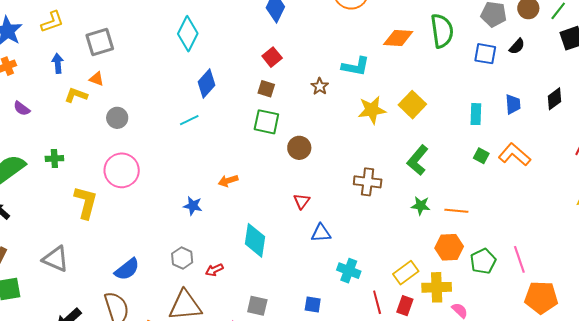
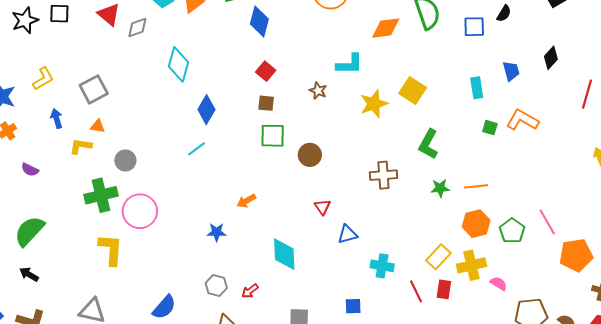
green cross: (54, 159) -> (101, 195), moved, size x1.8

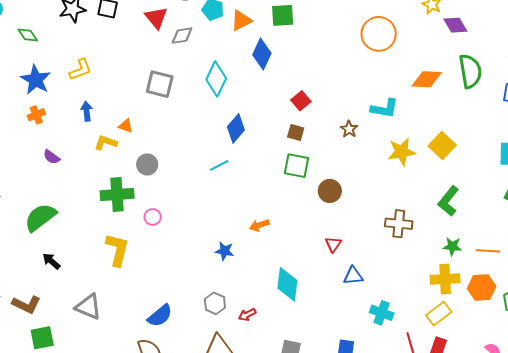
blue diamond: (259, 21) -> (262, 54), moved
gray square: (94, 89) -> (160, 84), moved, turned 32
pink circle: (140, 211) -> (153, 217), size x0.5
yellow cross: (472, 265) -> (445, 279), moved
black arrow: (29, 274) -> (51, 261), moved

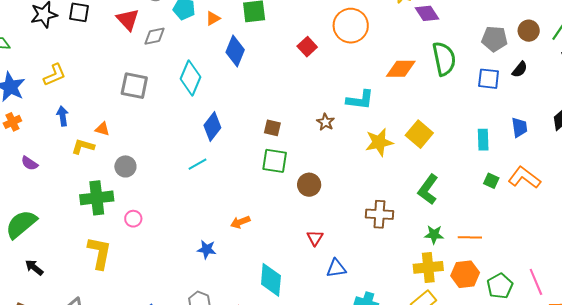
orange triangle: (241, 21) -> (213, 18), size x0.7
red square: (301, 101) -> (307, 47), moved

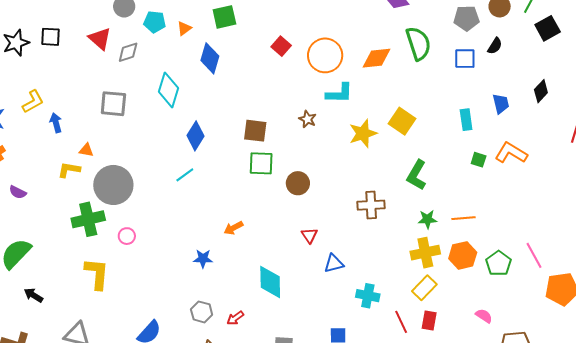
orange circle: (351, 26) -> (325, 55), moved
blue arrow: (63, 116) -> (56, 123), moved
brown square: (272, 128) -> (255, 131), size x1.4
gray circle: (125, 166) -> (113, 185), size x1.8

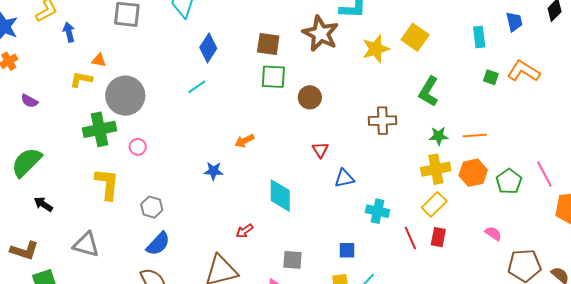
brown star: (307, 119) -> (321, 34), size x2.0
gray hexagon: (202, 312) -> (152, 207), moved

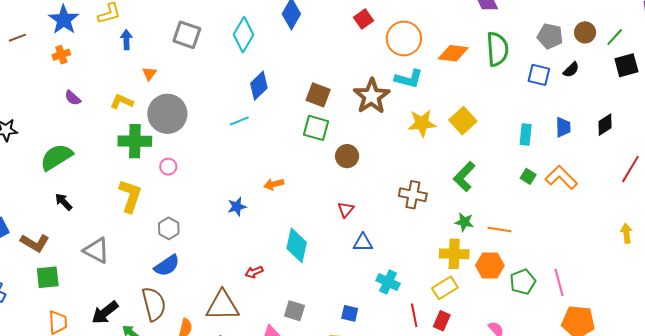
orange triangle: (99, 60) -> (149, 74), turned 42
yellow L-shape: (81, 79) -> (122, 102), moved
blue star: (213, 171) -> (237, 207), turned -30

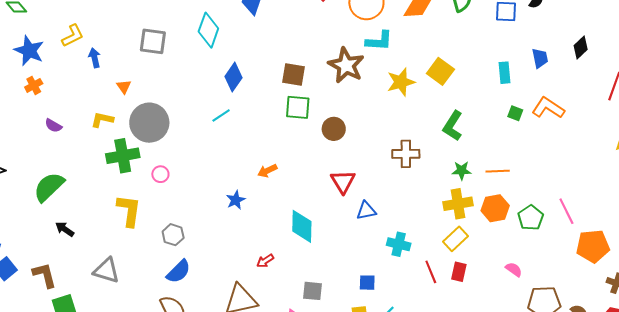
red triangle: (346, 210) -> (343, 182), size x1.5
brown L-shape: (35, 243) -> (45, 275), turned -124

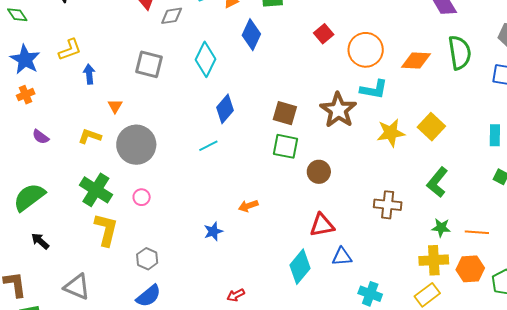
green cross: (123, 156) -> (96, 190), moved, turned 36
red triangle: (343, 182) -> (322, 225), turned 44
cyan diamond: (302, 226) -> (300, 267), moved, turned 32

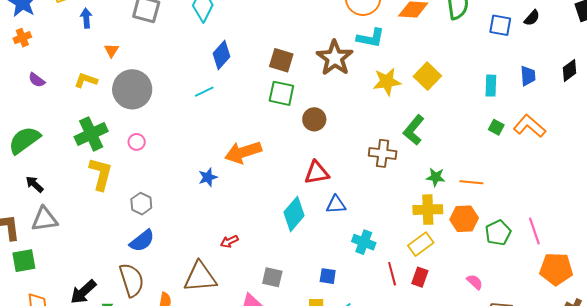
green L-shape: (437, 182) -> (414, 130), moved
green cross: (96, 190) -> (91, 134), turned 32
orange arrow: (248, 206) -> (243, 152), size x1.8
gray triangle: (77, 287) -> (45, 219), moved, turned -32

